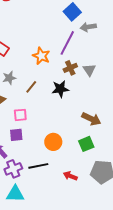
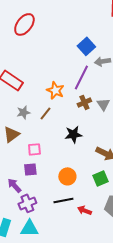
brown line: (31, 87) -> (45, 113), moved
black star: (60, 89) -> (73, 134), moved
black line: (38, 166) -> (63, 200), moved

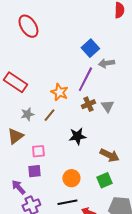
red ellipse: (24, 24) -> (28, 26), turned -70

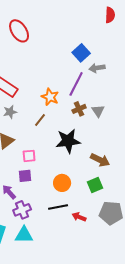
gray star: (27, 114) -> (10, 112), moved
black star: (77, 136) -> (68, 141), size x1.4

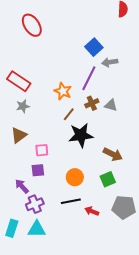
gray triangle: (98, 111) -> (111, 105), turned -40
brown line: (40, 120) -> (69, 114), moved

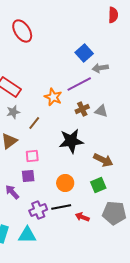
purple line: (89, 78) -> (79, 84), turned 35
brown line: (69, 114) -> (34, 123), moved
purple cross: (35, 204) -> (38, 210), moved

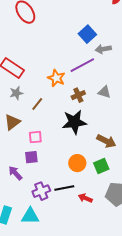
brown cross: (82, 109) -> (78, 95), moved
orange circle: (65, 183) -> (77, 163), moved

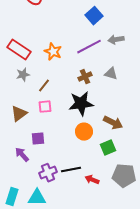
gray arrow: (103, 49) -> (116, 40), moved
orange star: (56, 78) -> (53, 52), moved
brown triangle: (12, 122) -> (19, 114), moved
pink square: (35, 137) -> (45, 107), moved
orange circle: (77, 163) -> (84, 132), moved

